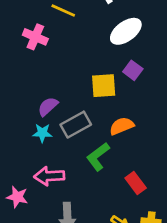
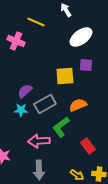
purple square: (133, 70) -> (86, 65), turned -32
pink arrow: (49, 176) -> (39, 141), moved

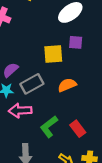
green L-shape: (61, 127) -> (49, 127), moved
pink arrow: (39, 141) -> (20, 111), moved

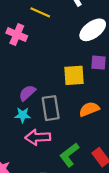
gray rectangle: (32, 84) -> (51, 108), turned -70

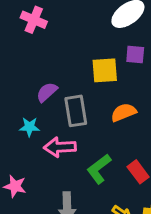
cyan star: (23, 115) -> (29, 127), moved

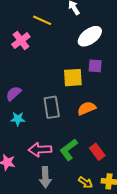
pink cross: (34, 20) -> (21, 40), turned 30
purple semicircle: (47, 92) -> (14, 93), moved
pink arrow: (60, 147) -> (40, 150), moved

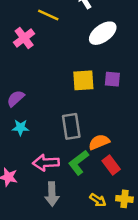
purple square: (95, 66) -> (112, 79), moved
gray rectangle: (52, 107) -> (71, 126), moved
orange semicircle: (87, 108) -> (99, 142), moved

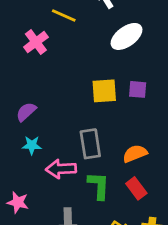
orange semicircle: (99, 142) -> (135, 154), moved
pink arrow: (46, 163) -> (61, 169), moved
green L-shape: (79, 163) -> (99, 186), turned 130

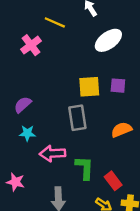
gray rectangle: (90, 144) -> (77, 118), moved
orange semicircle: (135, 154) -> (121, 130), moved
red rectangle: (136, 188) -> (113, 181), moved

